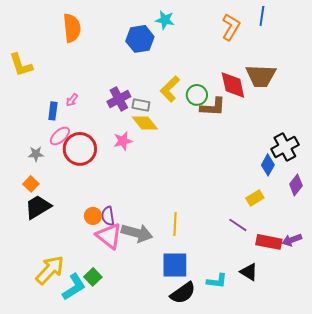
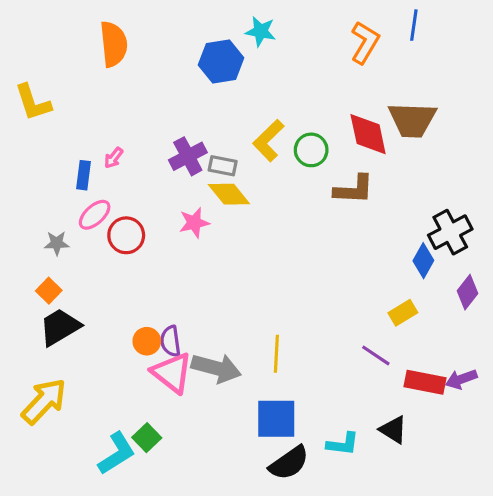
brown L-shape: (213, 107) -> (354, 189), moved
red circle: (80, 149) -> (126, 235), size x0.7
yellow arrow: (50, 270) -> (44, 401), moved

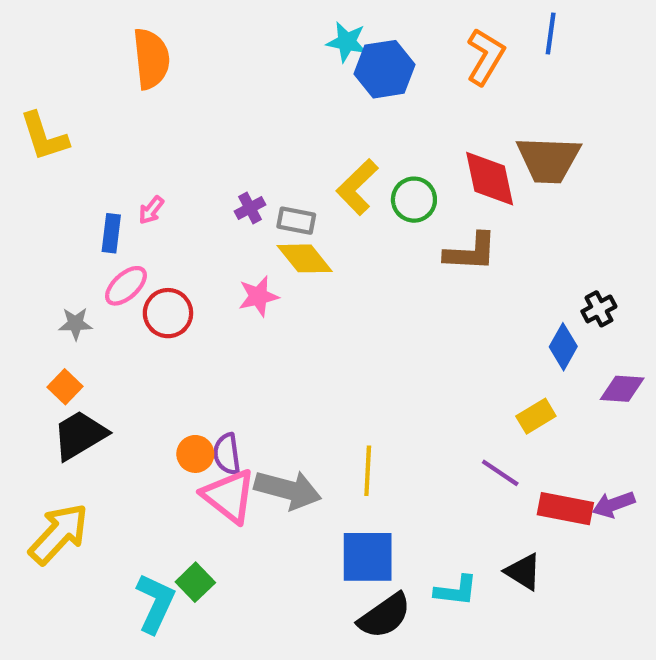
blue hexagon: (221, 61) -> (385, 69), moved
purple cross: (188, 156) -> (250, 208), size x0.6
black cross: (450, 232) -> (599, 309), size x0.6
purple diamond: (468, 292) -> (622, 389), turned 56
cyan L-shape: (117, 453) -> (155, 603), turned -33

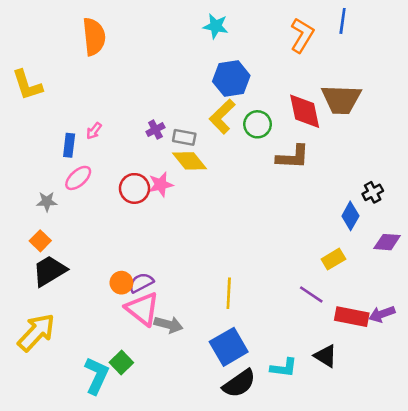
blue hexagon: (385, 69) -> (231, 78), moved
red circle: (168, 313) -> (134, 188), moved
purple semicircle: (227, 454) -> (141, 283), turned 70
gray arrow: (288, 490) -> (169, 325), moved, size x0.7
blue square: (368, 557) -> (229, 347), turned -30

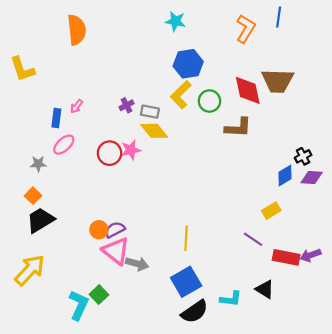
blue diamond: (350, 216) -> (285, 175), turned 30
purple diamond: (387, 242) -> (312, 178), moved

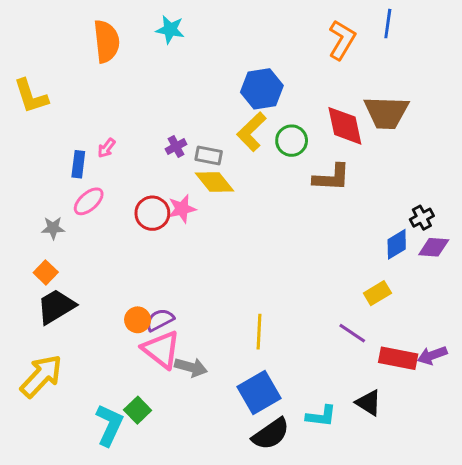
cyan star: (175, 21) -> (170, 30), moved

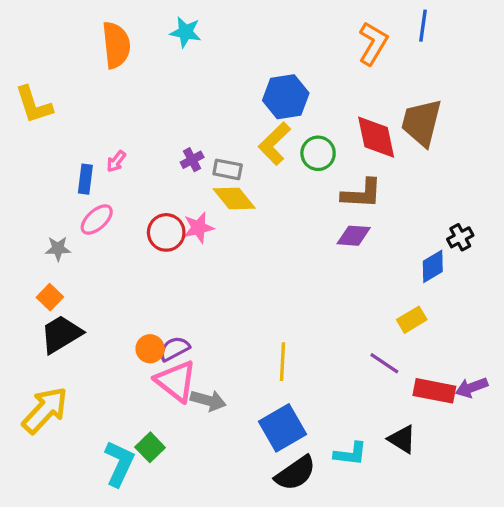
brown trapezoid: (386, 112) -> (421, 123), turned 102
purple diamond: (434, 247) -> (354, 236), moved

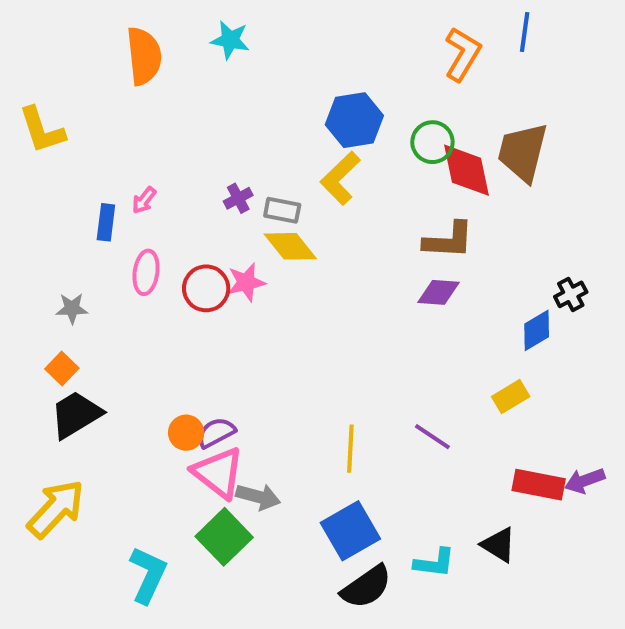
green circle: (318, 153) -> (432, 142), moved
pink ellipse: (97, 220) -> (146, 272), moved, turned -40
purple line: (384, 363) -> (432, 437), moved
green square: (150, 447) -> (224, 537), moved, size x1.5

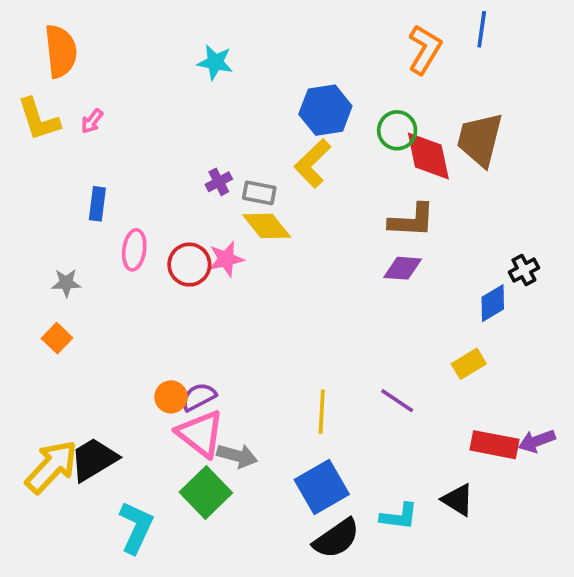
cyan star: (230, 40) -> (215, 62), moved
orange semicircle: (144, 56) -> (61, 51), moved
pink arrow: (144, 200) -> (92, 121), moved
black trapezoid: (76, 415) -> (94, 459), moved

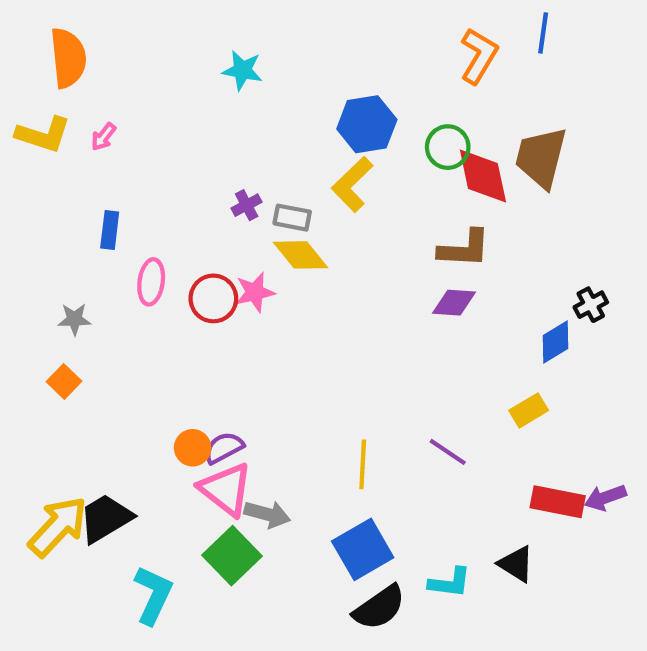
yellow L-shape: (39, 119) -> (43, 135), turned -54

